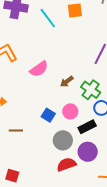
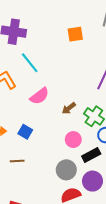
cyan line: (48, 18) -> (30, 63), moved
blue square: (48, 115) -> (25, 132), moved

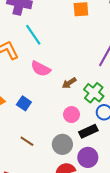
pink semicircle: (39, 96) -> (41, 69), turned 60
brown line: (17, 161) -> (27, 141), moved, turned 32

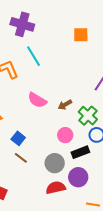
pink semicircle: (41, 69) -> (37, 100), moved
blue square: (24, 103) -> (18, 138), moved

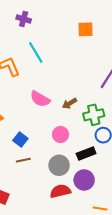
purple cross: (22, 24) -> (24, 19), size x0.6
green cross: (88, 116) -> (94, 115), turned 36
pink circle: (65, 135) -> (60, 134), moved
brown line: (21, 158) -> (23, 160), turned -48

